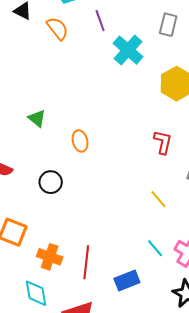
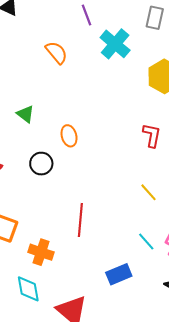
orange semicircle: (57, 28) -> (56, 53), moved
black circle: (51, 182) -> (41, 164), moved
red line: (86, 262) -> (80, 220), moved

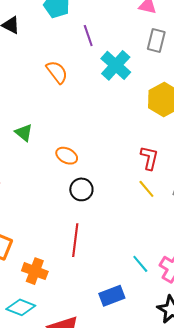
orange ellipse: (69, 136) -> (67, 156), turned -50
black circle: (41, 164) -> (81, 189), moved
yellow line: (148, 192) -> (146, 189), moved
cyan diamond: (28, 289) -> (21, 307), turned -60

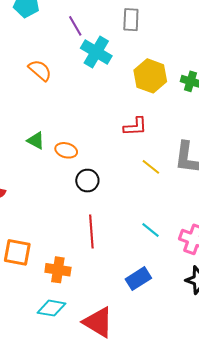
purple line: (88, 36) -> (75, 26), moved
green triangle: (24, 133) -> (36, 141), moved
red L-shape: (149, 158) -> (135, 127), moved, turned 85
cyan line: (140, 264) -> (150, 230), moved

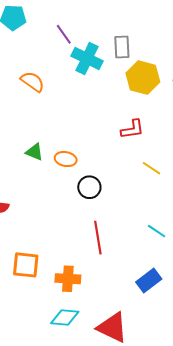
gray rectangle: (131, 20) -> (122, 47), moved

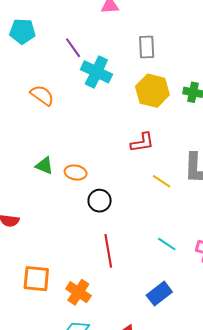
gray rectangle: (122, 47) -> (147, 47), moved
orange cross: (68, 279) -> (78, 292), turned 30

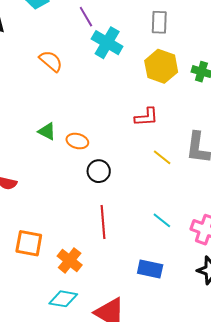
blue rectangle: (159, 294) -> (150, 269), turned 45

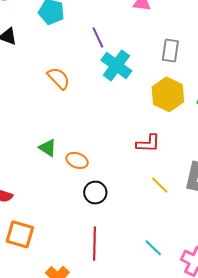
orange square: (29, 243) -> (20, 234), moved

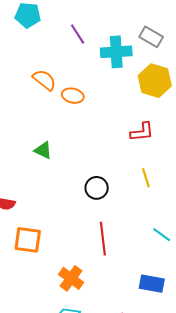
gray rectangle: (170, 50) -> (151, 37), turned -60
cyan cross: (116, 65) -> (116, 52), moved, turned -32
orange ellipse: (77, 160) -> (73, 96), moved
yellow line: (160, 185) -> (146, 178), moved, turned 36

